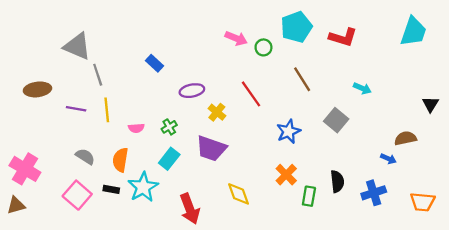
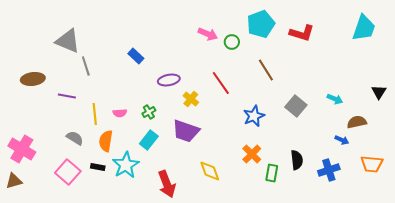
cyan arrow: (362, 88) -> (335, 99), moved
yellow line: (107, 110) -> (95, 114), moved
orange trapezoid: (422, 202) -> (372, 164), moved

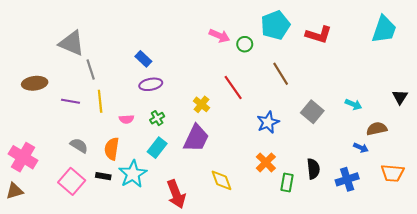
purple ellipse: (169, 80) -> (151, 84), moved
yellow line: (95, 114) -> (100, 101), moved
purple trapezoid: (186, 131) -> (196, 138), turned -84

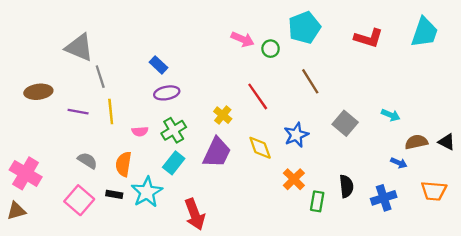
red L-shape: (319, 35) -> (369, 38), moved
black triangle: (400, 97) -> (447, 142), moved, turned -35
green cross: (157, 118) -> (174, 130), size x1.5
yellow diamond: (222, 180) -> (260, 148), moved

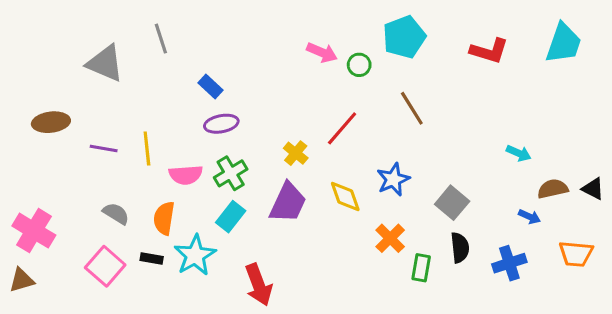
gray line: (100, 77) -> (161, 39), moved
red line: (258, 96) -> (342, 128), turned 76
gray square: (345, 123) -> (452, 203), moved
pink semicircle: (140, 131) -> (186, 175), size x1.5

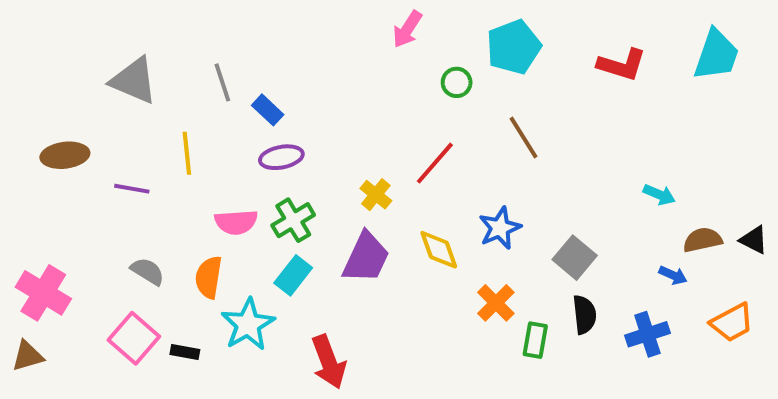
gray line: (161, 39) -> (222, 82), moved
pink arrow: (322, 52) -> (407, 29), moved, turned 100
yellow line: (147, 148) -> (187, 153), moved
orange trapezoid: (576, 254) -> (732, 322), turned -33
black rectangle: (152, 258) -> (185, 352), moved

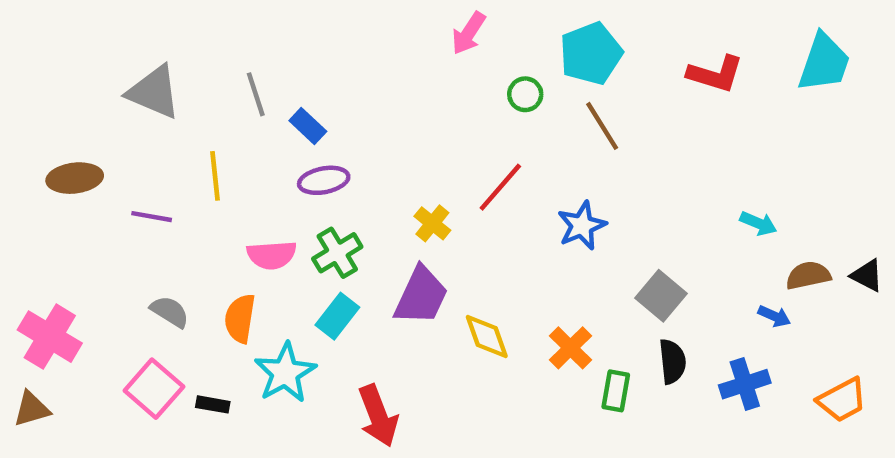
brown line: (523, 138) -> (602, 126), moved
blue star: (500, 228) -> (582, 226), moved
yellow diamond: (439, 250) -> (487, 337), moved
orange trapezoid: (732, 322) -> (842, 400), moved

